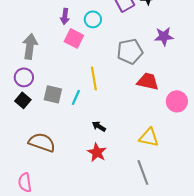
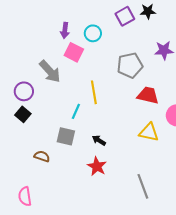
gray arrow: (30, 46) -> (50, 71), moved, turned 130
gray square: (53, 94) -> (66, 136), moved
yellow triangle: (149, 137) -> (149, 132), moved
brown semicircle: (42, 142) -> (42, 156), size x0.6

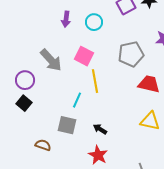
pink square: (74, 52) -> (84, 56), moved

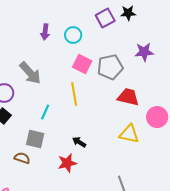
pink square: (84, 56) -> (82, 64), moved
cyan line: (77, 100) -> (45, 112), moved
gray square: (67, 125) -> (35, 139), moved
red star: (98, 155) -> (67, 163), moved, turned 30

